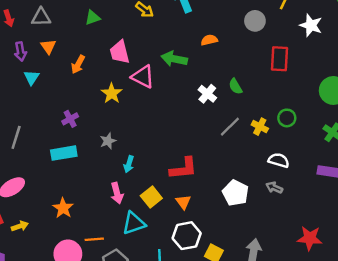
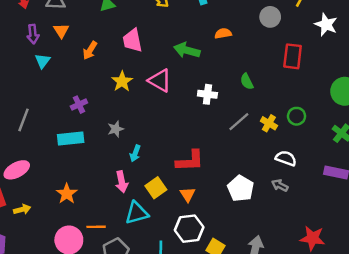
pink triangle: (143, 77) -> (160, 80), moved
white cross: (207, 94) -> (207, 94), moved, turned -36

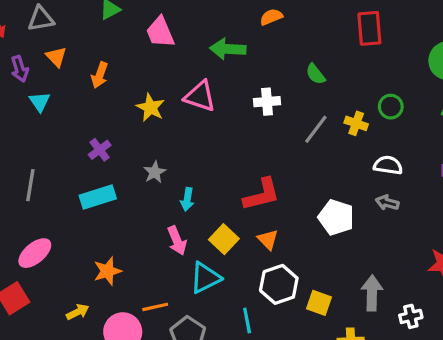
pink trapezoid: (133, 40) -> (160, 32), moved
orange star: (67, 194) -> (107, 271), turned 30
yellow arrow: (22, 209) -> (78, 312), moved

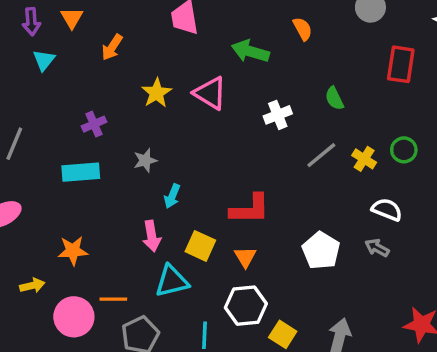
orange semicircle: (271, 17) -> (303, 29), turned 70
white cross: (267, 102) -> (278, 115), turned -30
yellow square: (224, 239) -> (200, 246), turned -32

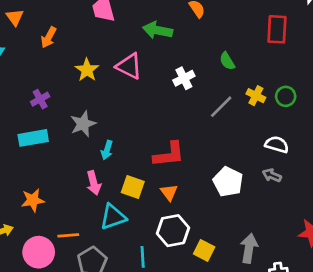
yellow cross: (364, 159) -> (256, 96), moved
gray star: (145, 160) -> (83, 124), size x1.4

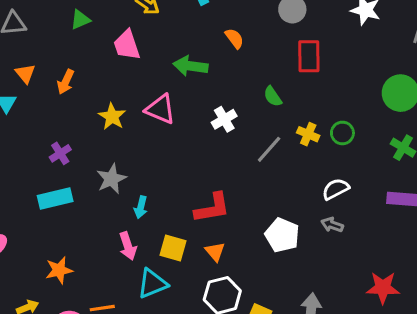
orange triangle: (15, 17) -> (25, 74), moved
red rectangle: (277, 29) -> (309, 56), moved
white semicircle: (277, 145) -> (336, 189), turned -40

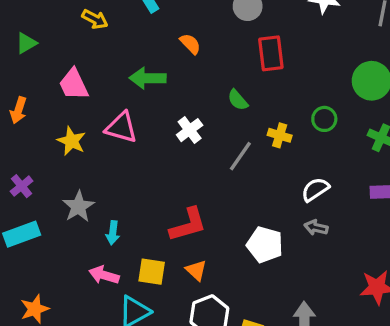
pink trapezoid: (127, 45) -> (74, 84), moved
green circle: (342, 133) -> (324, 119), moved
pink arrow: (128, 246) -> (104, 275), turned 132

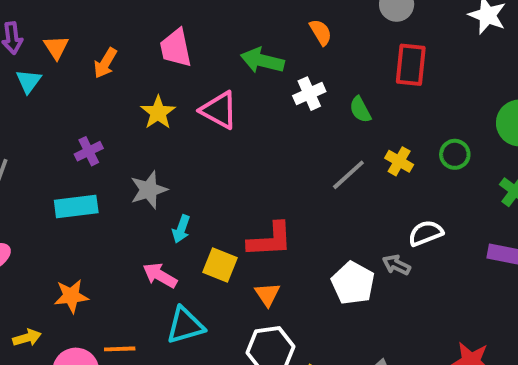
white cross: (190, 130) -> (309, 94), moved
gray arrow: (316, 228) -> (396, 265), moved
yellow square: (152, 272) -> (220, 265), moved

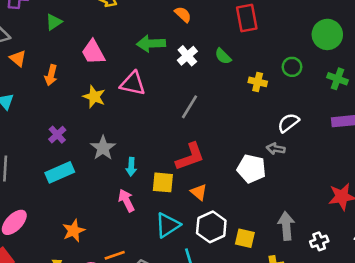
orange triangle: (56, 47) -> (18, 58), moved
gray line: (348, 175) -> (189, 107), moved
pink arrow: (160, 275) -> (126, 201), turned 50
cyan triangle: (185, 326) -> (168, 225), moved

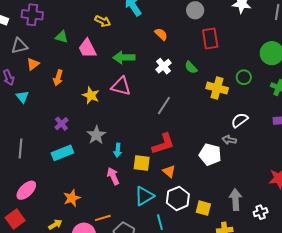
green triangle: (54, 22) -> (62, 37), turned 48
green arrow: (151, 44) -> (124, 58), moved
pink trapezoid: (93, 52) -> (87, 48), moved
orange triangle: (18, 58) -> (33, 64), turned 40
yellow cross: (258, 82) -> (217, 88), size x1.5

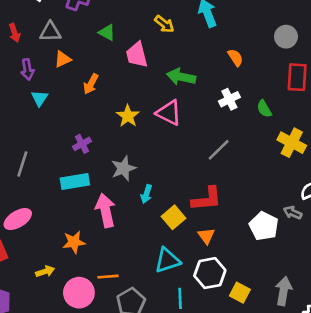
yellow square: (142, 163) -> (174, 217), turned 30
pink arrow: (113, 176) -> (106, 210), moved, size x1.4

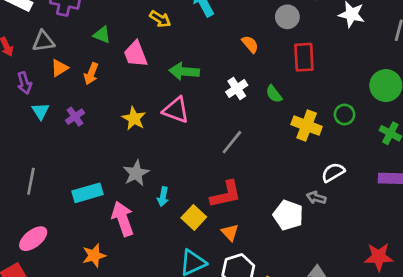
orange semicircle: (235, 58) -> (250, 44), moved
orange arrow: (91, 84) -> (91, 74), moved
purple cross: (82, 144) -> (75, 117), moved

